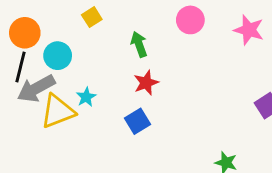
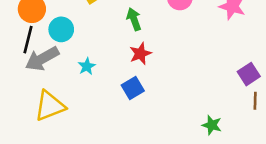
yellow triangle: (58, 111) -> (50, 106), moved

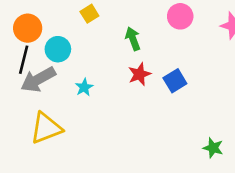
blue square: (133, 88) -> (175, 81), moved

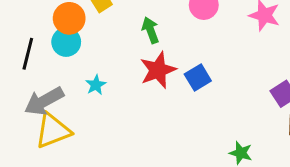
orange circle: (28, 28) -> (69, 18), moved
red star: (139, 74) -> (158, 70), size x1.4
gray arrow: (38, 79) -> (44, 101), moved

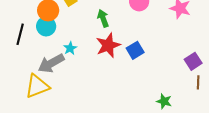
cyan star: (96, 85) -> (70, 48), moved
gray arrow: (44, 101) -> (51, 63), moved

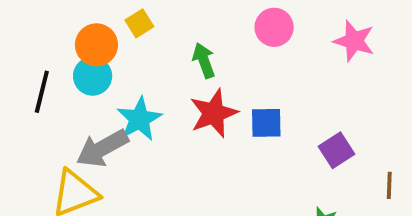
cyan star: (70, 48) -> (139, 119), size x1.6
blue square: (135, 50) -> (266, 123), turned 30
purple square: (193, 61) -> (337, 150), moved

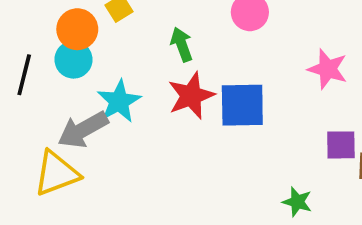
pink star: (354, 41) -> (328, 69), moved
blue square: (266, 123) -> (242, 105), size x1.5
purple square: (337, 150) -> (341, 145), moved, turned 32

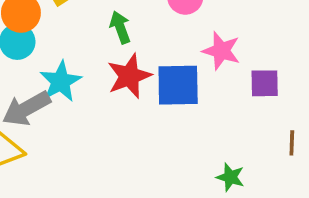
pink star: (328, 69) -> (221, 51), moved
purple square: (341, 145) -> (265, 83), moved

